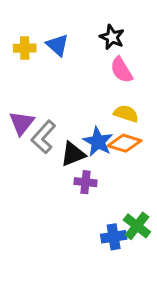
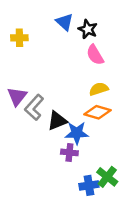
blue triangle: (57, 45) -> (65, 22), moved
yellow semicircle: (126, 114) -> (99, 89), turned -36
blue star: (98, 142) -> (77, 133), moved, turned -30
purple cross: (86, 182) -> (69, 152), moved

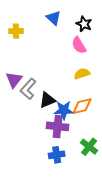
black star: (88, 29) -> (84, 24), moved
orange diamond: (97, 112) -> (82, 106), moved, turned -30
purple cross: (69, 152) -> (58, 126), size x1.5
blue cross: (89, 185) -> (57, 155), moved

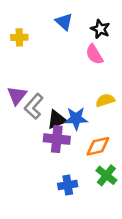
yellow semicircle: (82, 74) -> (105, 100), moved
orange diamond: (82, 106) -> (98, 146), moved
blue star: (64, 110) -> (76, 118), moved
purple cross: (58, 126) -> (57, 139), moved

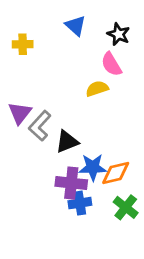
yellow semicircle: (105, 100) -> (97, 89), moved
blue star: (76, 118) -> (93, 167), moved
purple cross: (57, 139) -> (71, 183), moved
blue cross: (68, 185) -> (80, 203), moved

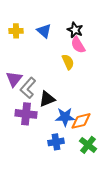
blue triangle: (76, 26) -> (44, 31), moved
black star: (119, 34) -> (75, 30), moved
yellow semicircle: (97, 89) -> (68, 62), turned 84
purple cross: (71, 183) -> (26, 114), moved

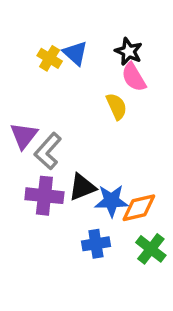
yellow cross: (16, 31) -> (50, 58), moved, turned 32
black triangle: (47, 99) -> (82, 187), moved

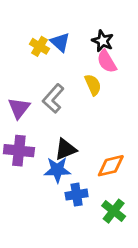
gray L-shape: (48, 151) -> (53, 98), moved
purple cross: (44, 196) -> (19, 151), moved
blue star: (111, 201) -> (57, 170), moved
green cross: (151, 249) -> (114, 211), moved

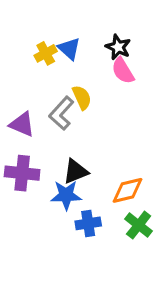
yellow cross: (39, 46) -> (46, 53), turned 30
yellow semicircle: (93, 85) -> (82, 97), moved
purple triangle: (19, 108) -> (22, 124), turned -45
green cross: (114, 211) -> (139, 225), moved

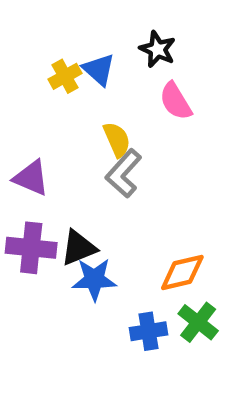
black star: (118, 47) -> (157, 49), moved
gray L-shape: (61, 113) -> (124, 173), moved
black triangle: (76, 171) -> (79, 248), moved
blue cross: (88, 223) -> (148, 331), moved

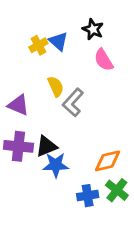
yellow semicircle: (117, 139) -> (56, 86), moved

